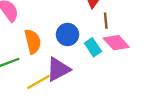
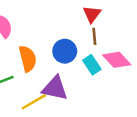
brown line: (106, 21) -> (94, 36), moved
purple triangle: (58, 69) -> (55, 88), turned 40

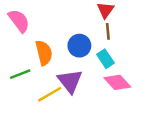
pink diamond: (117, 60) -> (117, 82), moved
purple triangle: (55, 88) -> (70, 81), turned 40

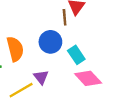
brown line: (108, 31) -> (65, 17), moved
purple triangle: (70, 81) -> (41, 77), size x0.6

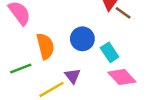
brown line: (65, 17) -> (123, 13), moved, turned -49

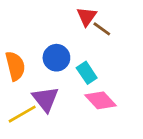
purple triangle: (73, 76) -> (45, 99), size x1.5

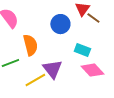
blue circle: (56, 58) -> (60, 24), moved
cyan rectangle: (87, 73) -> (82, 50), turned -35

